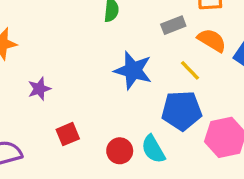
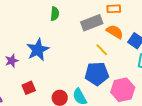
gray rectangle: (173, 25) -> (92, 23), size x1.5
blue star: (133, 70) -> (38, 50), moved, turned 30

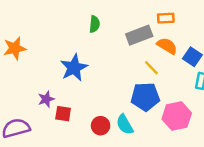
purple star: (12, 61) -> (46, 99), moved
red square: (29, 88) -> (63, 114), turned 32

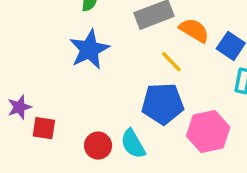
blue star: (74, 68) -> (89, 49), moved

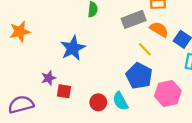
blue star: (89, 49) -> (73, 48), moved
blue pentagon: (163, 104) -> (139, 76), turned 30

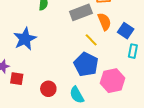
orange semicircle: (159, 29) -> (104, 22), turned 36
cyan semicircle: (120, 101) -> (77, 95), moved

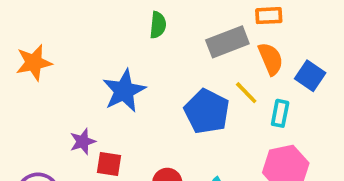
cyan rectangle: (133, 51) -> (280, 113), moved
blue pentagon: (86, 64) -> (207, 111), moved

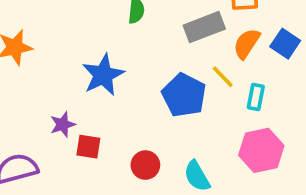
orange semicircle: (271, 59) -> (247, 44), turned -124
blue square: (310, 76) -> (285, 44), moved

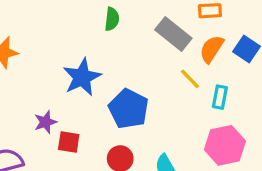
gray rectangle: (204, 27) -> (173, 34), turned 60
blue pentagon: (184, 95) -> (129, 109), moved

